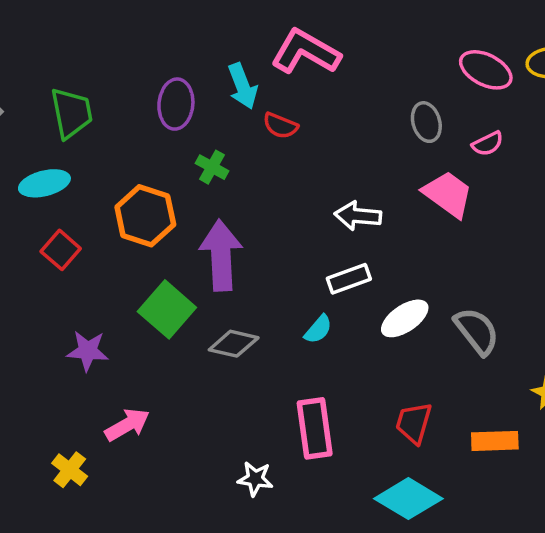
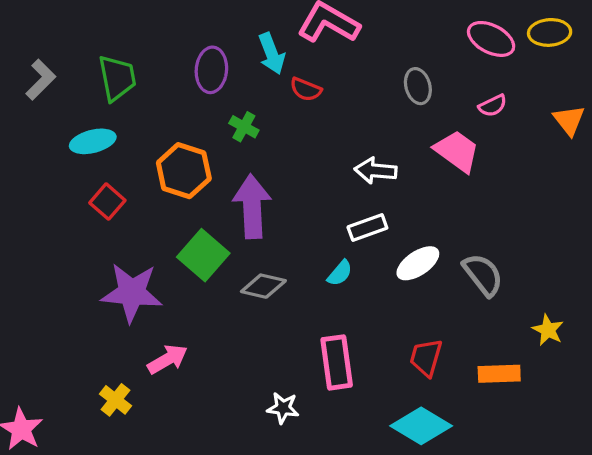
gray ellipse: (426, 122) -> (418, 86), moved
purple star: (88, 351) -> (132, 293), size x1.6

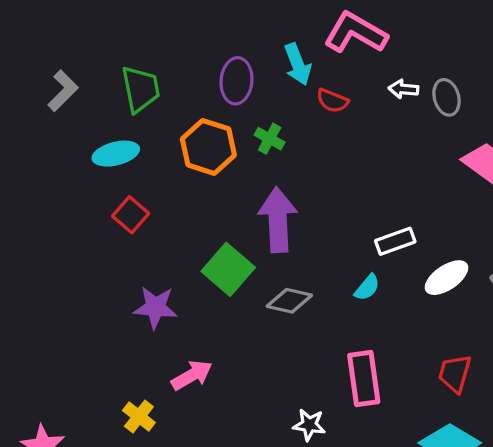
orange hexagon: (184, 171) -> (208, 147), moved
white arrow: (376, 171) -> (404, 89), moved, size x0.7
purple star: (132, 293) -> (155, 307), size x0.7

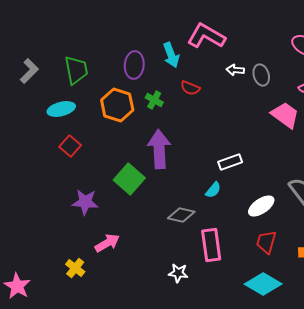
red semicircle: (332, 101) -> (190, 88), moved
white ellipse: (446, 278) -> (261, 206), moved
gray diamond: (289, 301) -> (181, 215), moved

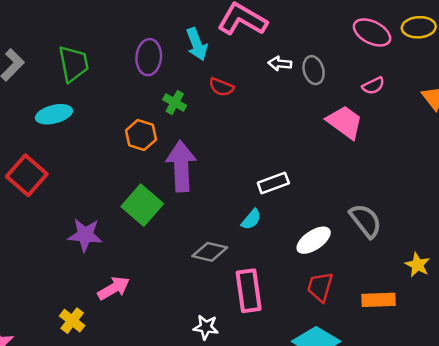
orange hexagon: (117, 105) -> (141, 135), moved, size x0.7
red square: (70, 146) -> (27, 175), moved, size x1.4

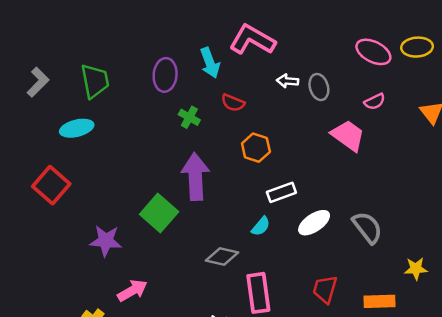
orange hexagon: (141, 135) -> (256, 148), moved
white ellipse: (314, 240) -> (314, 223), moved
yellow star: (417, 265) -> (416, 269), turned -30

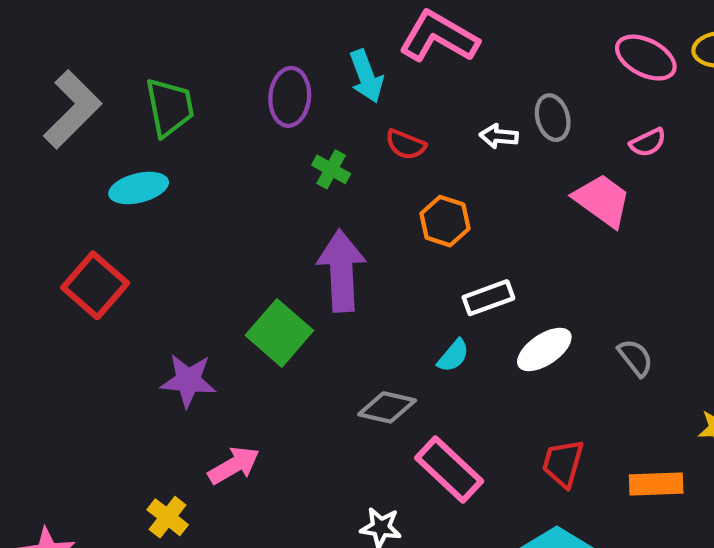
white arrow: (287, 81) -> (499, 136), moved
gray L-shape: (38, 82) -> (72, 109), size x1.5
gray semicircle: (367, 228) -> (635, 358), size x0.7
pink rectangle: (258, 293) -> (449, 470), turned -39

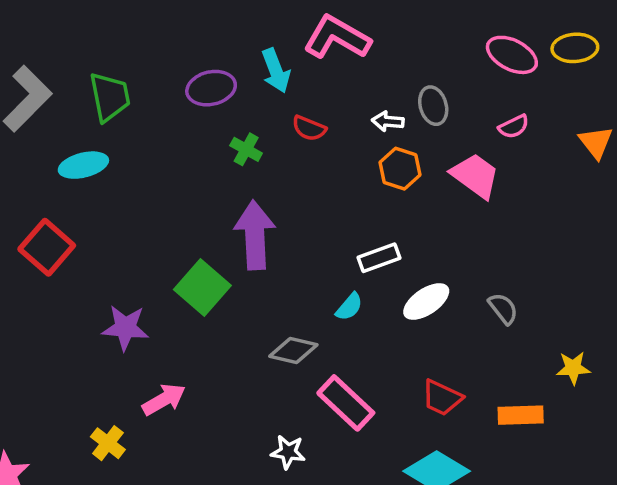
purple ellipse: (290, 97) -> (211, 88), turned 72
orange hexagon: (445, 221) -> (400, 169), moved
red trapezoid: (563, 463) -> (442, 398), turned -81

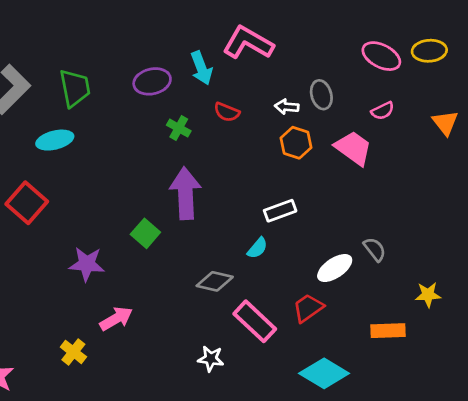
green square: (202, 288) -> (145, 233), size x0.7
white ellipse: (426, 301) -> (335, 268), moved
red trapezoid: (442, 398) -> (308, 308), moved, turned 120

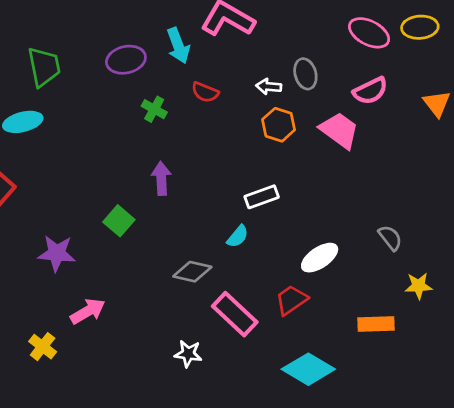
pink semicircle: (383, 111) -> (370, 91), size x1.4
purple arrow: (185, 193) -> (161, 178), size x0.6
gray semicircle: (375, 249) -> (390, 238), moved

